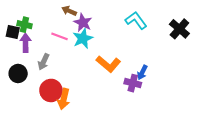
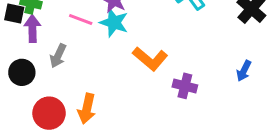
cyan star: (83, 38) -> (114, 23), turned -30
blue arrow: (142, 72) -> (244, 71), moved
red circle: (51, 90) -> (49, 113), moved

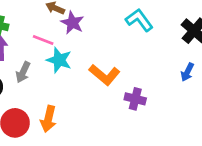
cyan star: (114, 23) -> (59, 60), moved
blue arrow: (244, 71) -> (187, 72), moved

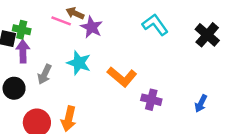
pink line: (43, 40) -> (61, 21), moved
blue arrow: (187, 72) -> (201, 103), moved

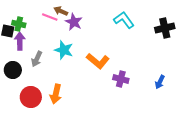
black cross: (207, 35) -> (165, 28), turned 36

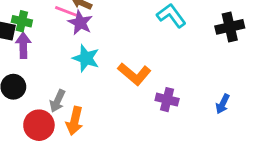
purple star: (74, 22) -> (80, 23), moved
gray arrow: (37, 59) -> (57, 101), moved

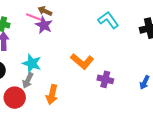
cyan star: (86, 58) -> (32, 63), moved
orange arrow: (75, 121) -> (52, 95), moved

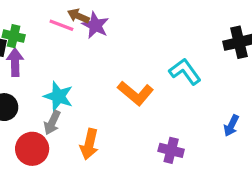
cyan L-shape: (108, 20) -> (185, 72), moved
purple star: (44, 25) -> (95, 25), moved
purple cross: (105, 79) -> (171, 150), moved

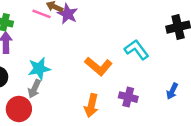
cyan star: (58, 96) -> (39, 69), turned -30
orange arrow: (89, 144) -> (91, 105), moved
purple cross: (171, 150) -> (128, 97), moved

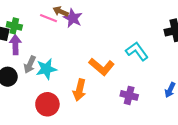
gray arrow: (34, 89) -> (30, 65), moved
orange arrow: (91, 105) -> (79, 90), moved
red circle: (19, 109) -> (47, 104), moved

